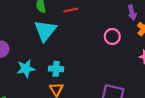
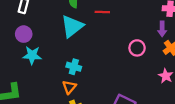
cyan star: (26, 69) -> (32, 55), moved

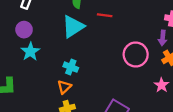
pink circle: (137, 48) -> (136, 54), size x1.5
cyan star: (32, 55) -> (30, 52), turned 30

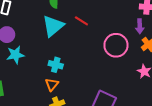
red line: (105, 15) -> (81, 21), moved, turned 32
cyan star: (30, 52) -> (15, 55), turned 30

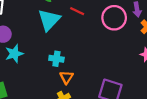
pink circle: (116, 45) -> (114, 18), moved
orange triangle: (52, 84) -> (66, 77), moved

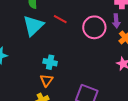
cyan cross: (56, 59) -> (50, 62), moved

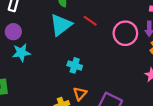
orange triangle: (46, 80) -> (80, 94), moved

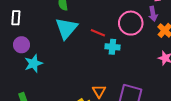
red line: (90, 21) -> (98, 33), moved
cyan cross: (75, 65) -> (112, 47), moved

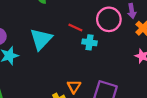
cyan triangle: (66, 28) -> (41, 39), moved

